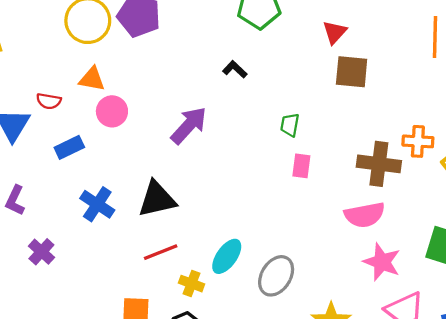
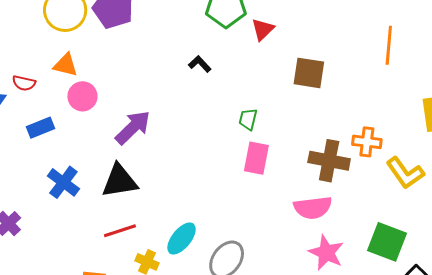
red triangle: (335, 32) -> (263, 29), moved
purple arrow: (189, 125) -> (133, 127), moved
pink rectangle: (301, 166) -> (256, 158), size x1.4

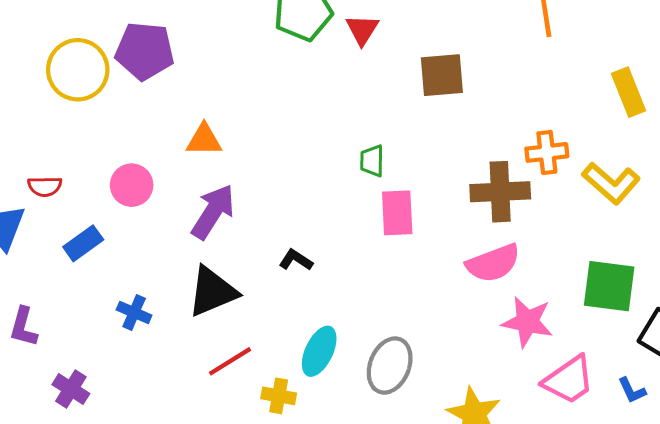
black L-shape: (200, 64) -> (296, 260), moved
orange triangle: (66, 65) -> (204, 140), moved
blue cross: (63, 182) -> (134, 312), size x0.7

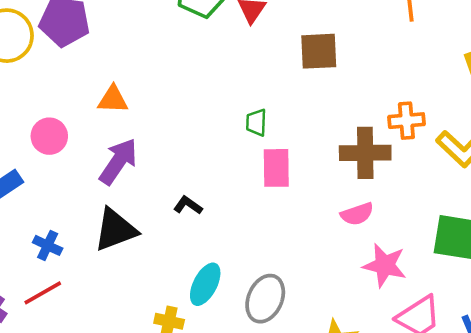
pink semicircle: (493, 263) -> (357, 214), size x0.7
red line: (230, 361) -> (43, 293), moved

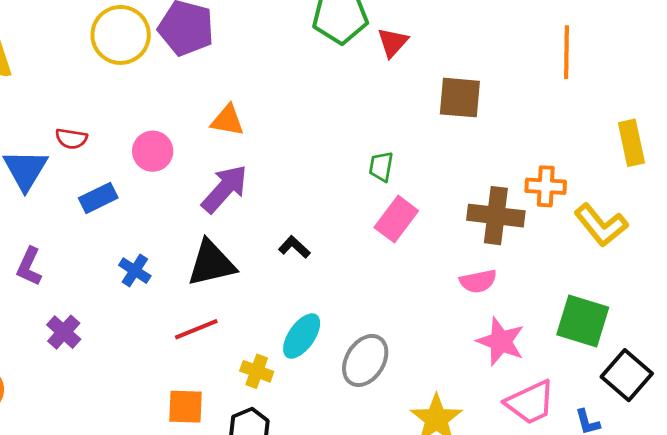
pink rectangle: (276, 168) -> (396, 219), turned 30
red line: (43, 293) -> (196, 329), moved

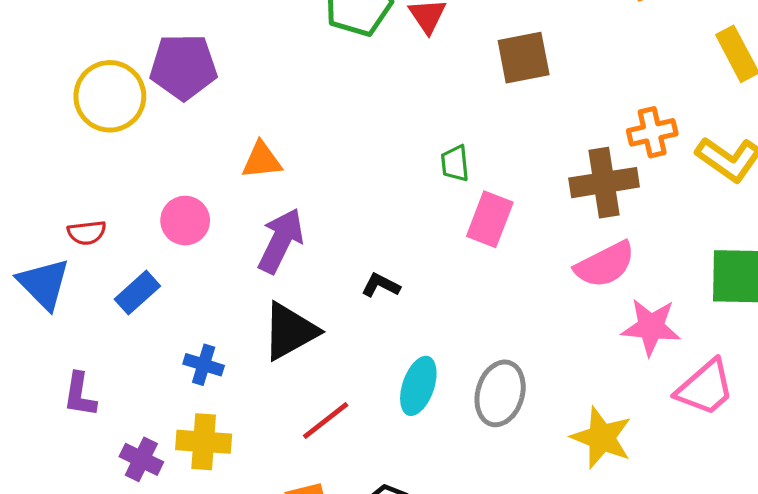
pink semicircle: (478, 281) -> (605, 265), size x1.4
red line: (196, 329) -> (326, 420), moved
yellow cross: (257, 371) -> (204, 442), moved, size x1.4

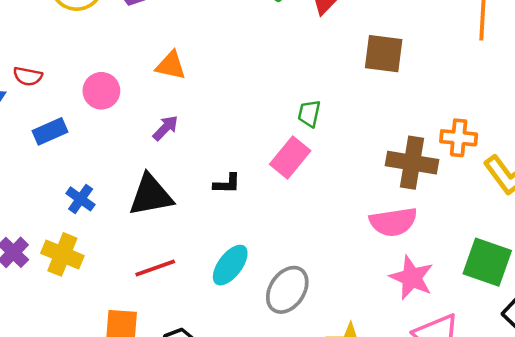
pink rectangle: (490, 219) -> (290, 157), moved
purple arrow: (281, 241) -> (166, 128), size x0.6
black L-shape: (381, 285) -> (227, 184), turned 136

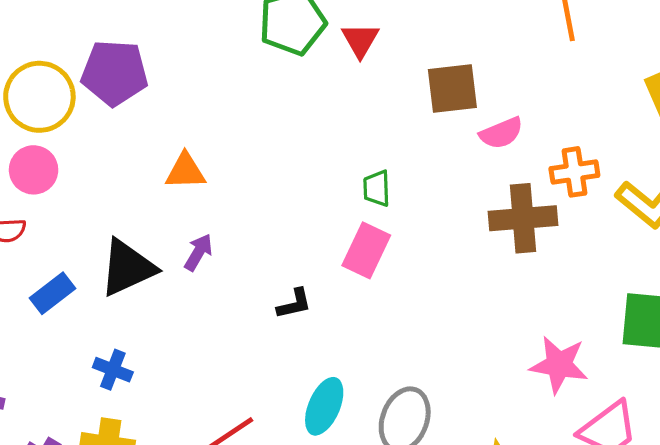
pink circle: (101, 91) -> (34, 170), moved
black triangle: (151, 195) -> (127, 268), moved
pink semicircle: (393, 222) -> (501, 133), moved, size x0.7

